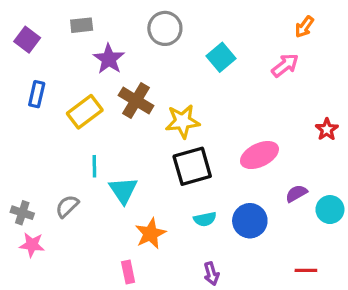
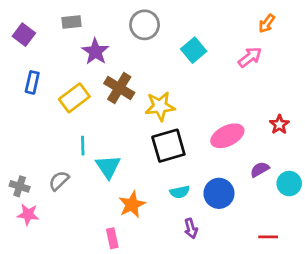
red star: (327, 129) -> (279, 125), moved
purple arrow: (211, 274) -> (191, 228), moved

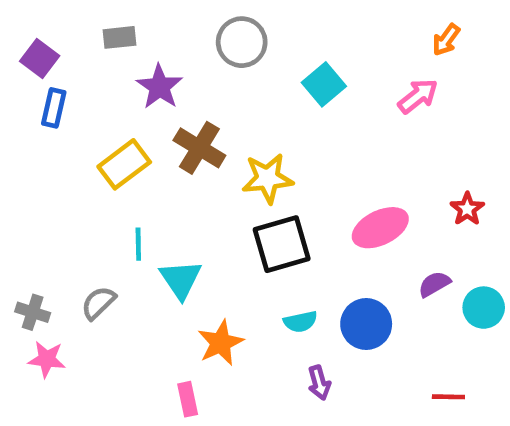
blue rectangle: (32, 82) -> (54, 108), moved

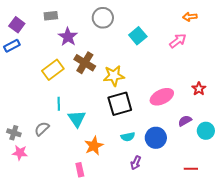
orange arrow: (446, 40) -> (190, 17), turned 48
blue rectangle: (54, 108) -> (12, 46), moved, turned 49
purple arrow: (319, 383) -> (136, 163), turned 40

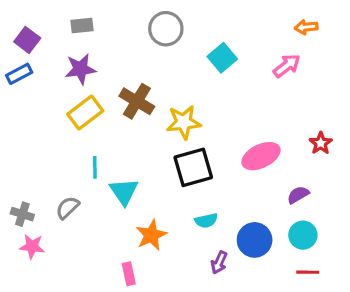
purple star: (68, 37) -> (80, 69), moved, turned 30
cyan circle: (206, 131) -> (303, 235), moved
blue circle: (156, 138) -> (255, 240), moved

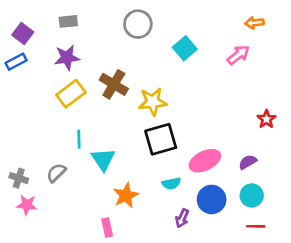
pink ellipse: (261, 156) -> (205, 161), moved

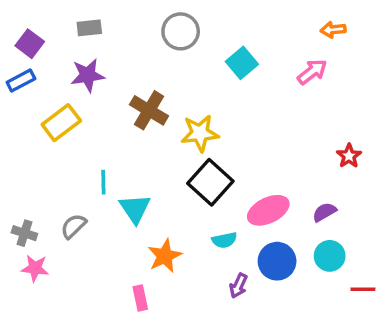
yellow rectangle: (71, 94) -> (61, 123), moved
black square: (161, 139) -> (210, 182), turned -32
red line: (256, 226) -> (363, 289), moved

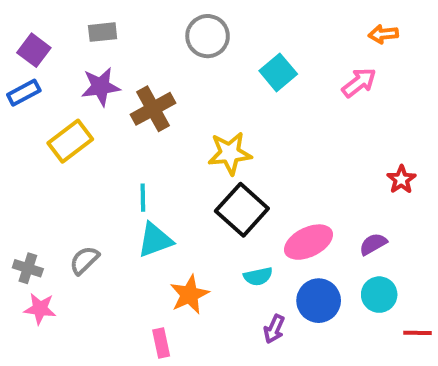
brown cross: (149, 110) -> (153, 109), moved, turned 30
cyan line: (103, 182) -> (143, 198), moved
cyan triangle: (135, 209) -> (155, 240), turned 44

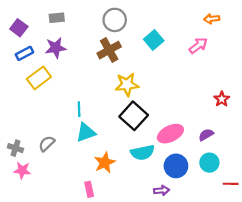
blue rectangle: (24, 93) -> (24, 53), moved
brown cross: (153, 109) -> (109, 50), moved
cyan semicircle: (258, 276) -> (143, 153), size x1.5
purple arrow: (274, 329) -> (161, 190), moved, turned -120

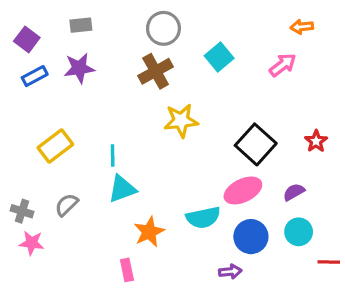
yellow rectangle: (39, 78) -> (55, 146), moved
black square: (134, 116) -> (256, 144), moved

